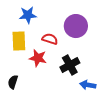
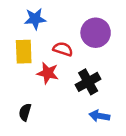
black semicircle: (13, 82) -> (25, 112), moved
blue arrow: (88, 85) -> (99, 116), moved

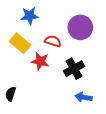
yellow rectangle: (24, 52) -> (20, 43), turned -48
black semicircle: (25, 112) -> (11, 94), moved

